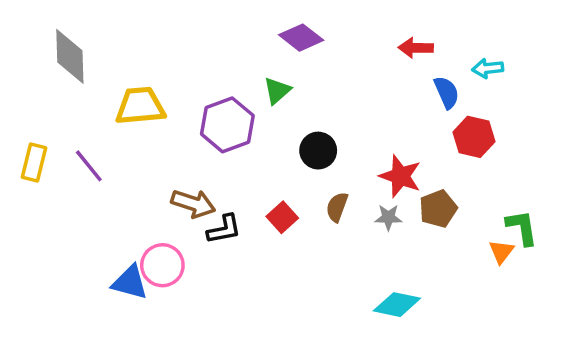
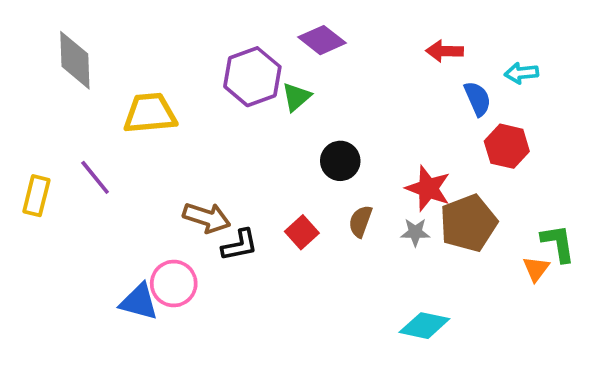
purple hexagon: (227, 125) -> (252, 77), moved
yellow rectangle: (34, 163) -> (36, 196), moved
brown pentagon: (438, 209) -> (468, 223), size x1.4

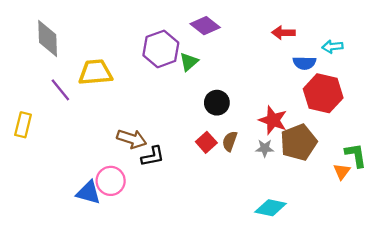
blue semicircle: (478, 99) -> (304, 63), turned 115
red hexagon: (507, 146) -> (323, 93), size x1.4
purple line: (95, 177) -> (60, 90), moved
red square: (302, 232) -> (206, 142), moved

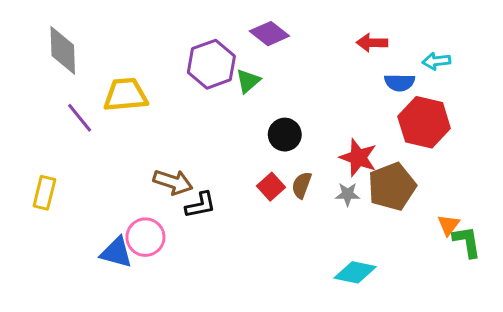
yellow rectangle: (23, 125) -> (44, 193), moved
green L-shape: (356, 155) -> (467, 242), moved

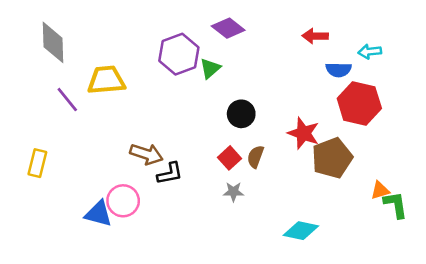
gray star: (348, 194) -> (233, 192), moved
orange triangle: (449, 225) -> (380, 190), turned 36

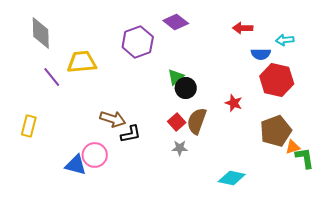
green triangle: (210, 68) -> (176, 77), moved
red star: (303, 133) -> (234, 103), size x0.7
brown semicircle: (255, 157) -> (197, 121), size x1.5
brown pentagon: (332, 158) -> (276, 131), moved

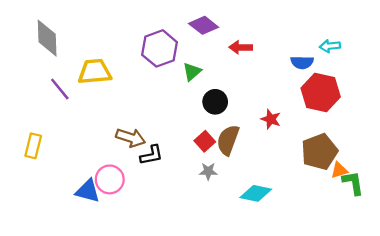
red arrow: (243, 28) -> (241, 47), moved
green triangle: (176, 77) -> (192, 72), moved
cyan diamond: (232, 178) -> (256, 193), moved

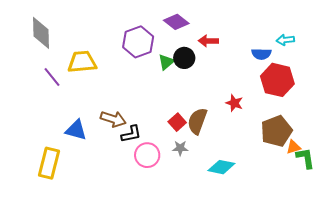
black circle: (215, 102) -> (184, 58), moved
yellow rectangle: (33, 146) -> (49, 163), moved, size x1.4
pink circle: (110, 179) -> (147, 155), moved
blue triangle: (88, 191) -> (76, 130), moved

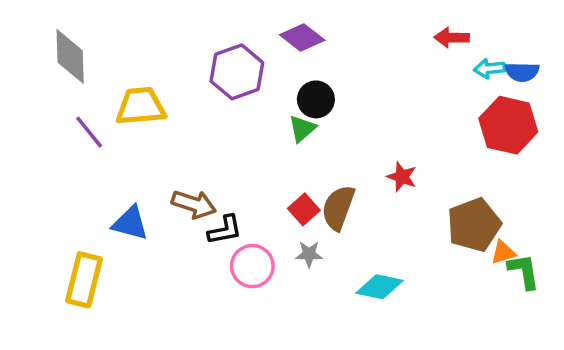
red arrow: (208, 41) -> (452, 38), moved
blue semicircle: (261, 54) -> (522, 72), moved
green triangle: (166, 62) -> (302, 129), moved
red hexagon: (277, 80) -> (508, 125), moved

